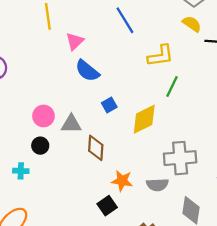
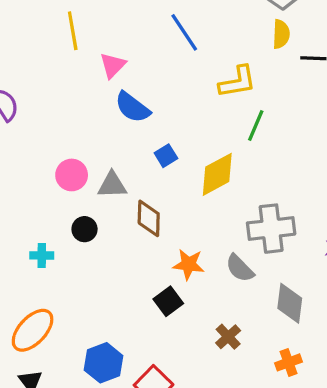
yellow semicircle: (192, 24) -> (281, 34), turned 60
black circle: (40, 146) -> (85, 229), moved
gray semicircle: (157, 185) -> (240, 268), turned 50

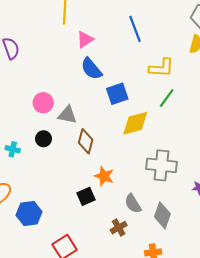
blue square: (166, 156) -> (117, 94), moved, size x1.5
gray semicircle: (240, 268) -> (133, 204), moved
blue hexagon: (103, 363) -> (29, 214), moved

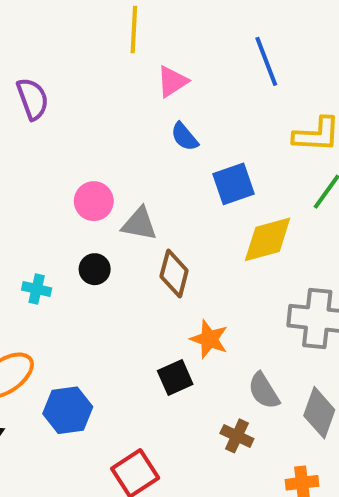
blue semicircle: (91, 69) -> (184, 137), size x0.7
brown cross: (119, 228) -> (237, 436), turned -35

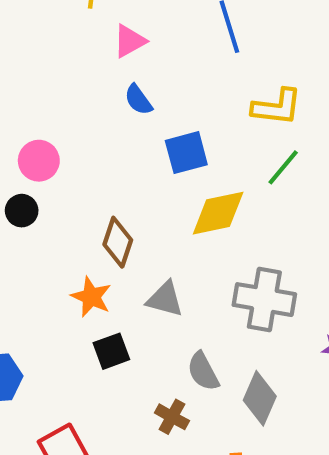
gray triangle: (139, 224) -> (165, 299), moved
black circle: (95, 269) -> (22, 211), moved
orange star: (209, 339) -> (91, 297), moved

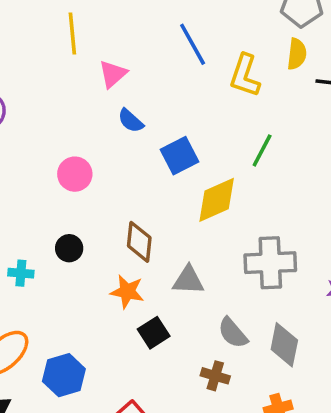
yellow L-shape: (277, 107) -> (245, 75), moved, turned 114
pink circle: (39, 161) -> (75, 174), moved
black circle: (22, 211) -> (69, 248), moved

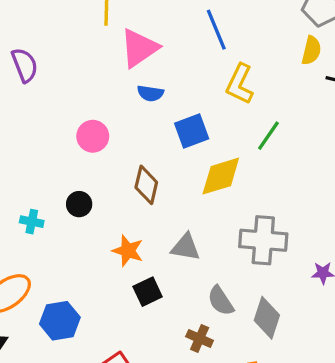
pink triangle: (113, 74) -> (139, 48), size x1.5
yellow L-shape: (245, 75) -> (240, 84), moved
blue semicircle: (131, 121) -> (150, 93), turned -40
brown diamond: (139, 242) -> (146, 185), moved

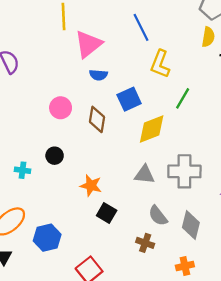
brown diamond: (146, 185) -> (97, 119), moved
gray triangle: (186, 247) -> (144, 175), moved
black square: (148, 292) -> (107, 213), turned -30

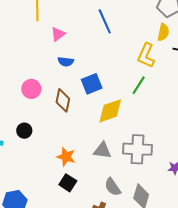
pink triangle: (88, 44) -> (58, 34), size x0.6
yellow L-shape: (160, 64) -> (146, 55), moved
orange star: (91, 186) -> (66, 157), moved

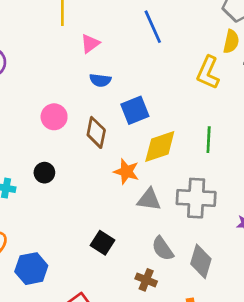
green line: (139, 85) -> (209, 140), moved, turned -30
orange star: (66, 157) -> (126, 172), moved

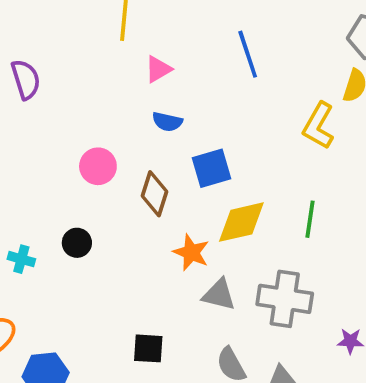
black square: (102, 243) -> (148, 348), turned -35

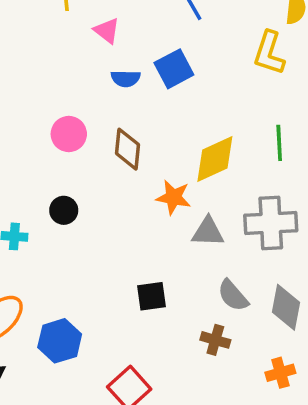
pink triangle: (158, 69) -> (107, 31), turned -40
blue square: (212, 168) -> (174, 69), moved

